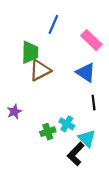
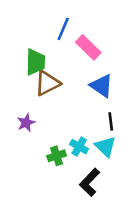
pink rectangle: (91, 40) -> (88, 47), moved
purple star: (14, 112) -> (26, 123), moved
cyan triangle: (87, 138) -> (105, 147), moved

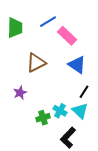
blue line: (63, 29) -> (48, 22), turned 36
green trapezoid: (35, 62) -> (15, 28), moved
black line: (111, 121) -> (84, 92), turned 40

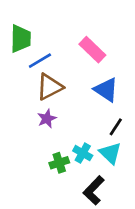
blue line: (48, 22) -> (40, 61), moved
purple star: (20, 93) -> (47, 119), moved

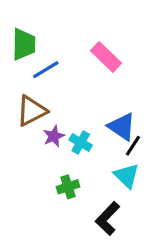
brown triangle: (50, 87) -> (32, 111), moved
blue triangle: (106, 90) -> (122, 127), moved
cyan cross: (83, 153) -> (81, 143), moved

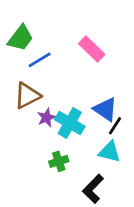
green trapezoid: (24, 44) -> (20, 38), turned 36
cyan cross: (81, 143) -> (70, 123), size x1.5
cyan triangle: (127, 176) -> (109, 152), turned -30

